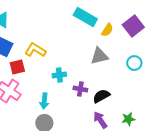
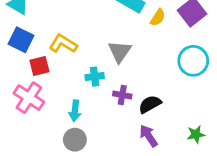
gray triangle: (99, 56) -> (120, 52), moved, turned -42
cyan circle: (134, 63) -> (193, 61), size x1.5
green star: (128, 119) -> (196, 134), moved

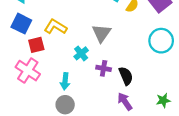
cyan cross: (95, 77) -> (81, 53), turned -32
black semicircle: (150, 104) -> (126, 76), turned 96

